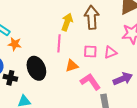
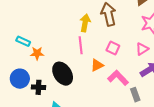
pink square: (90, 51) -> (113, 48), turned 32
pink triangle: (110, 52) -> (142, 49), moved

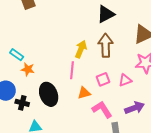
pink square: (113, 48) -> (103, 79), turned 32
pink triangle: (142, 49) -> (125, 80), moved

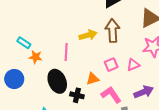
yellow arrow: (81, 49) -> (88, 35), turned 54
pink line: (72, 70) -> (66, 52), moved
black cross: (22, 103) -> (77, 95), moved

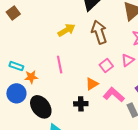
yellow arrow: (88, 35) -> (66, 30), moved
blue circle: (14, 79) -> (16, 93), moved
black ellipse: (57, 81) -> (41, 107), moved

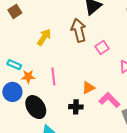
yellow arrow: (66, 30) -> (44, 37), moved, turned -30
brown arrow: (99, 32) -> (79, 30), moved
pink line: (60, 65) -> (53, 77), moved
pink square: (106, 65) -> (102, 47), moved

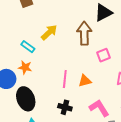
cyan rectangle: (14, 65) -> (28, 47), moved
pink line: (53, 77) -> (65, 79), moved
orange triangle: (88, 88) -> (85, 81), moved

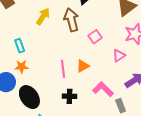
yellow arrow: (49, 32) -> (43, 16), moved
cyan rectangle: (28, 47) -> (20, 46), turned 48

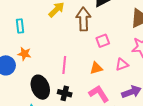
cyan rectangle: (20, 46) -> (20, 26), moved
orange triangle: (83, 66) -> (96, 68), moved
black ellipse: (29, 97) -> (40, 87), moved

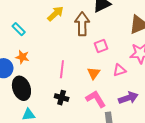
cyan rectangle: (20, 26) -> (19, 29), turned -40
orange triangle: (96, 68) -> (94, 73), turned -40
black ellipse: (40, 87) -> (21, 88), moved

